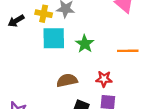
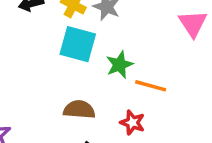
orange line: (128, 51) -> (151, 86), moved

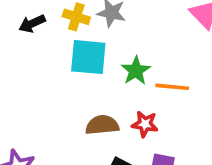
red star: (132, 123) -> (145, 124), moved

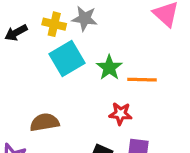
cyan square: (88, 57) -> (67, 59), turned -32
brown semicircle: (102, 125) -> (45, 122), moved

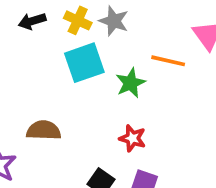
orange line: (142, 80) -> (168, 61), moved

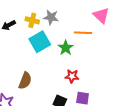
brown semicircle: (44, 130) -> (25, 81), turned 120

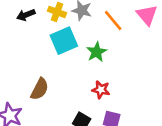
orange line: (83, 33) -> (113, 21), moved, turned 42

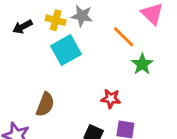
orange line: (113, 21) -> (124, 37), moved
green star: (97, 52) -> (142, 64), moved

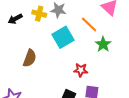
cyan square: (66, 50) -> (63, 37), moved
brown semicircle: (45, 104) -> (30, 58), moved

